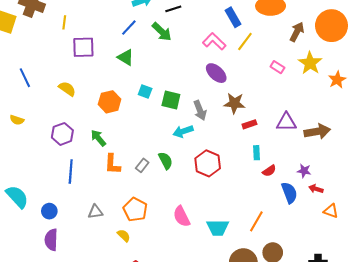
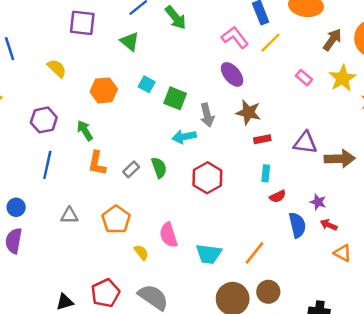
yellow semicircle: (124, 236) -> (141, 252), moved

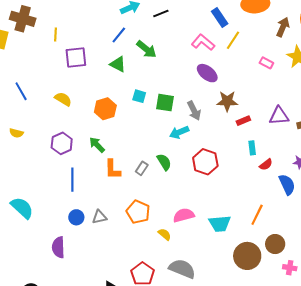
green arrow: (176, 18) -> (146, 49), moved
blue circle: (16, 207) -> (76, 217), moved
pink semicircle: (169, 235) -> (184, 215), turned 105

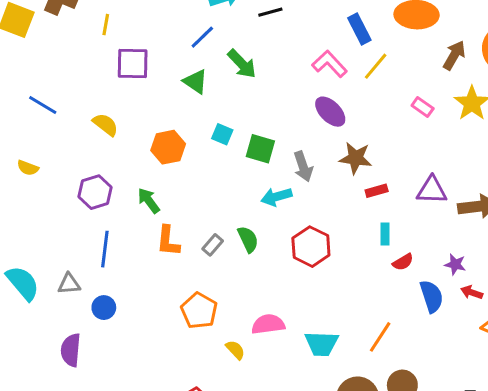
blue line: (21, 91) -> (43, 105), turned -36
gray triangle: (99, 217) -> (69, 284), moved

